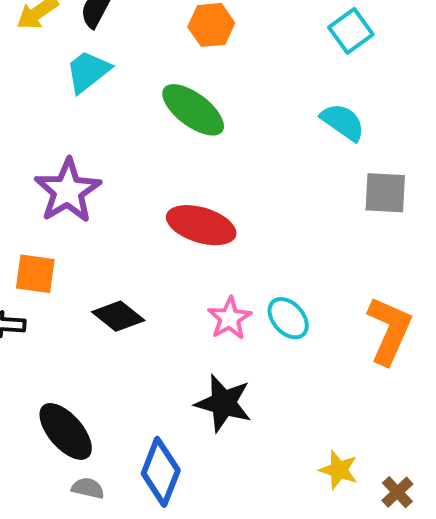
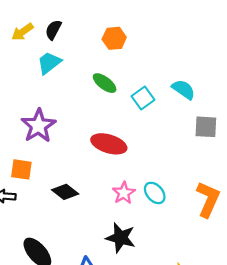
cyan square: (351, 31) -> (143, 98), moved
green ellipse: (193, 110) -> (105, 83), size x0.7

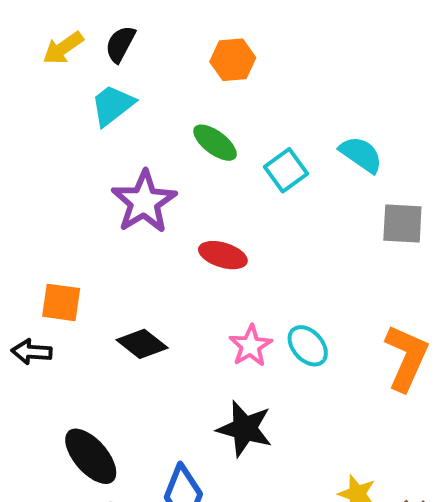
purple star: (38, 126) -> (144, 202), moved
red ellipse: (109, 144) -> (223, 255), size x0.7

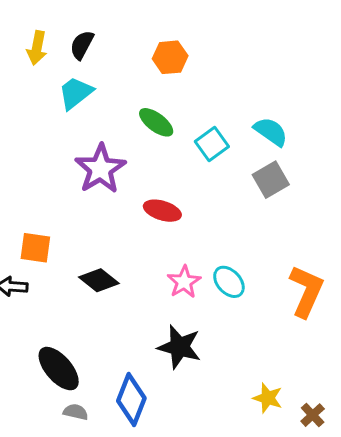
yellow arrow: (63, 48) -> (37, 48), turned -44
gray square: (402, 224) -> (271, 180), moved, turned -33

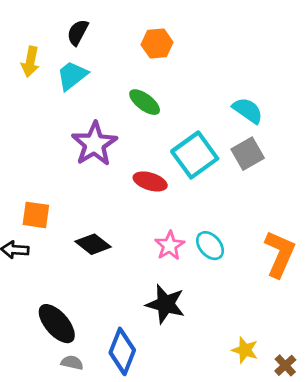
yellow arrow: (37, 48) -> (30, 62), moved
cyan square: (212, 144) -> (195, 155), moved, size x1.5

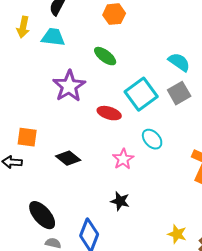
cyan trapezoid: (72, 76) -> (53, 37), turned 45
cyan ellipse: (210, 246) -> (152, 139), moved
black star: (165, 304) -> (120, 201), size x0.7

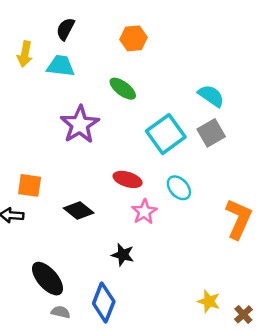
red ellipse: (109, 113) -> (128, 179), moved
black star: (120, 201) -> (123, 255), moved

